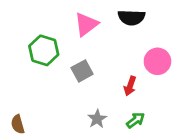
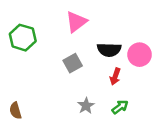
black semicircle: (131, 17) -> (109, 50), moved
green hexagon: (44, 50) -> (23, 38), moved

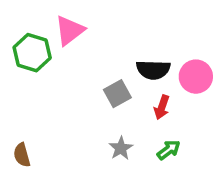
pink triangle: (76, 22) -> (70, 30), moved
gray square: (73, 63) -> (117, 94), moved

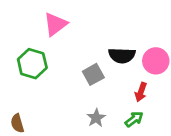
green hexagon: (32, 53) -> (32, 64), moved
red arrow: (162, 107) -> (141, 92), moved

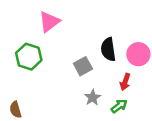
black semicircle: (122, 55) -> (108, 49), turned 80
gray star: (96, 118) -> (93, 98), moved

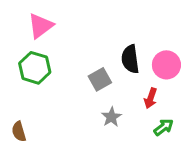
pink triangle: (49, 22) -> (41, 26), moved
green arrow: (119, 106) -> (164, 127), moved

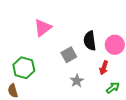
pink triangle: (41, 26) -> (43, 28), moved
green hexagon: (35, 68) -> (24, 68), moved

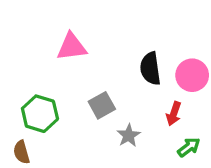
pink triangle: (43, 28) -> (72, 47), turned 30
gray square: (69, 55) -> (102, 105), moved

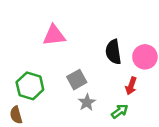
gray star: (129, 135) -> (87, 102), moved
green arrow: (189, 147) -> (120, 111), moved

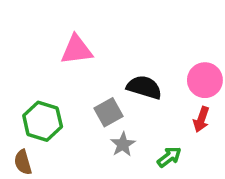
black semicircle: (113, 52) -> (144, 87), moved, turned 115
red arrow: (131, 86) -> (201, 119), moved

